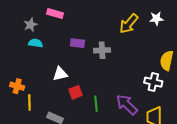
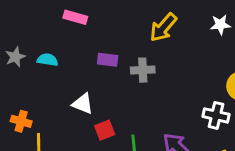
yellow arrow: (129, 24) -> (163, 28), moved
gray star: (30, 25) -> (15, 57), moved
white triangle: (60, 74) -> (83, 104), turned 35

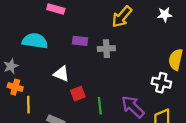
gray star: (15, 57) -> (11, 66), moved
cyan semicircle: (48, 60) -> (35, 41), size x1.6

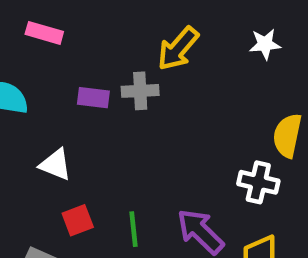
gray cross: (106, 49) -> (140, 91), moved
red square: (78, 94) -> (78, 220), moved

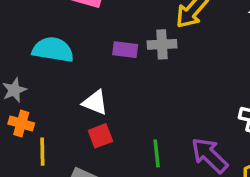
red square: (78, 220) -> (100, 136), moved

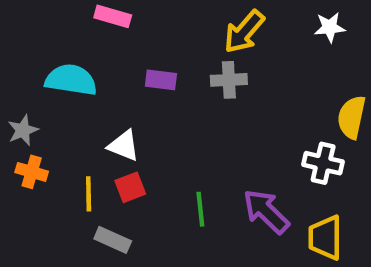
gray cross: (162, 44) -> (229, 80), moved
yellow line: (42, 152) -> (89, 194), moved

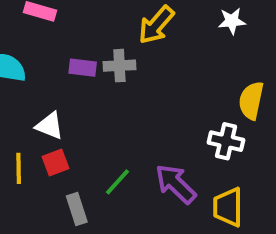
gray cross: (229, 80) -> (119, 66), moved
green line: (200, 209) -> (117, 182), turned 48
gray rectangle: (113, 240) -> (77, 209), moved, turned 48

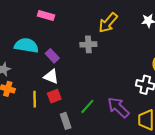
purple rectangle: (83, 68) -> (52, 56), moved, turned 40

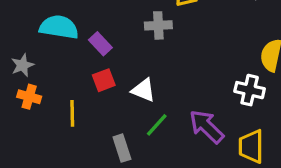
white triangle: (51, 76) -> (144, 90), moved
red square: (54, 96) -> (104, 80), moved

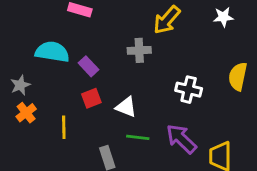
white cross: (250, 90) -> (189, 90), moved
orange cross: (29, 97) -> (26, 113), turned 36
green line: (157, 125) -> (138, 137), turned 55

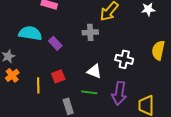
red square: (91, 98) -> (58, 76), moved
white triangle: (126, 107) -> (94, 71), moved
purple arrow: (181, 139) -> (119, 93), turned -125

